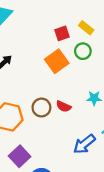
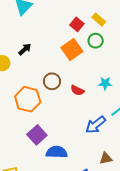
red square: (62, 33) -> (77, 24), turned -32
brown circle: (41, 108) -> (52, 81), moved

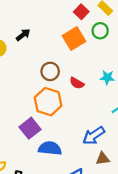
orange hexagon: (28, 99) -> (48, 102), moved
blue arrow: (96, 125) -> (94, 136), moved

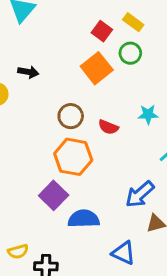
black arrow: (23, 35) -> (28, 72), turned 56

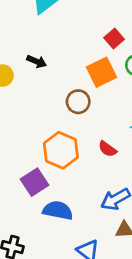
brown circle: (71, 116) -> (78, 102), moved
red semicircle: (108, 127) -> (108, 149), moved

